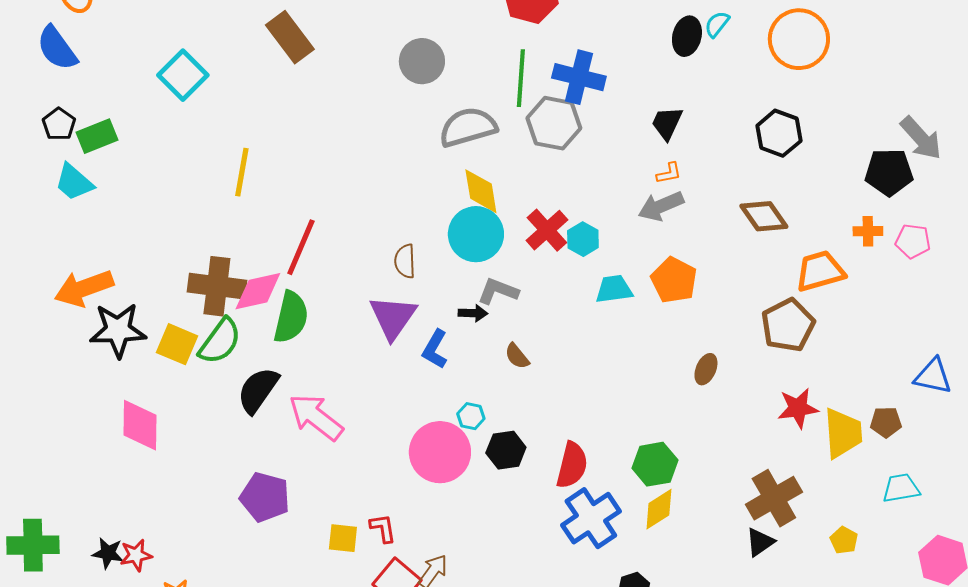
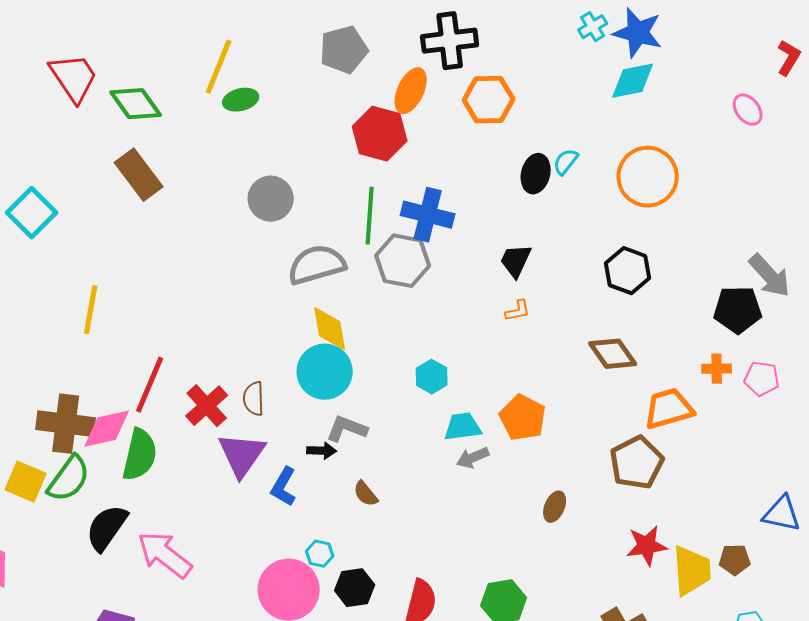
gray arrow: (661, 206) -> (473, 458), moved, size x0.7
red cross: (547, 230) -> (207, 406), moved

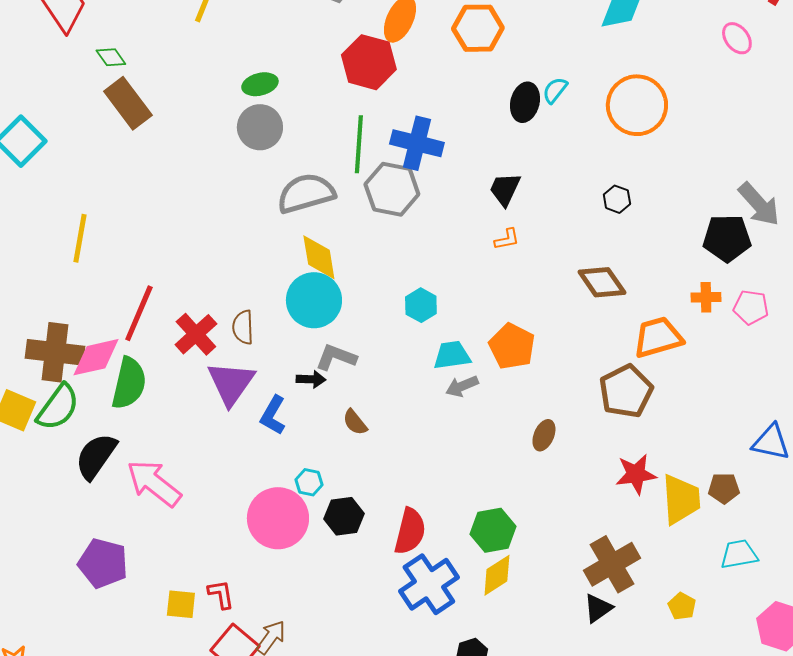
green ellipse: (241, 100) -> (260, 84), moved
green diamond: (136, 104) -> (111, 57), moved, size x0.6
black hexagon: (628, 271) -> (617, 199), size x0.6

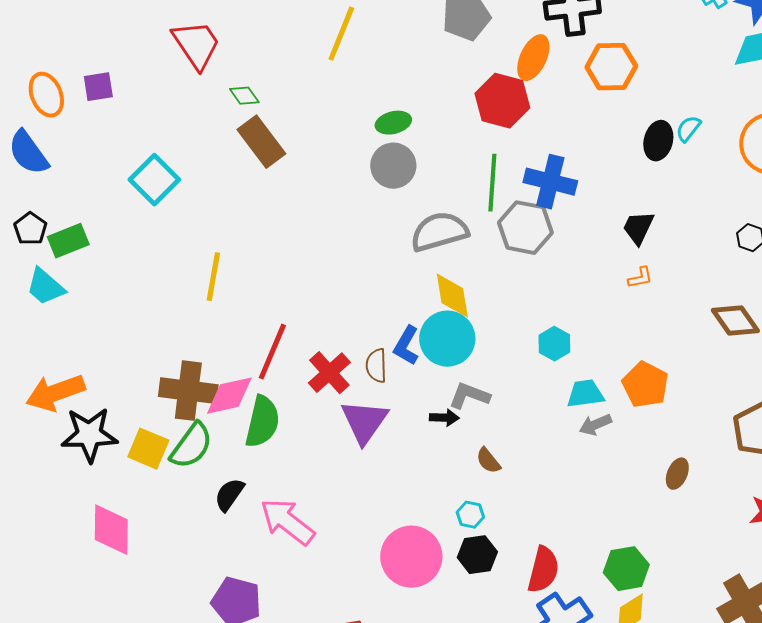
blue L-shape: (273, 415) -> (406, 346), moved
black semicircle: (96, 456) -> (229, 495), size x0.7
cyan hexagon: (309, 482) -> (470, 515), moved

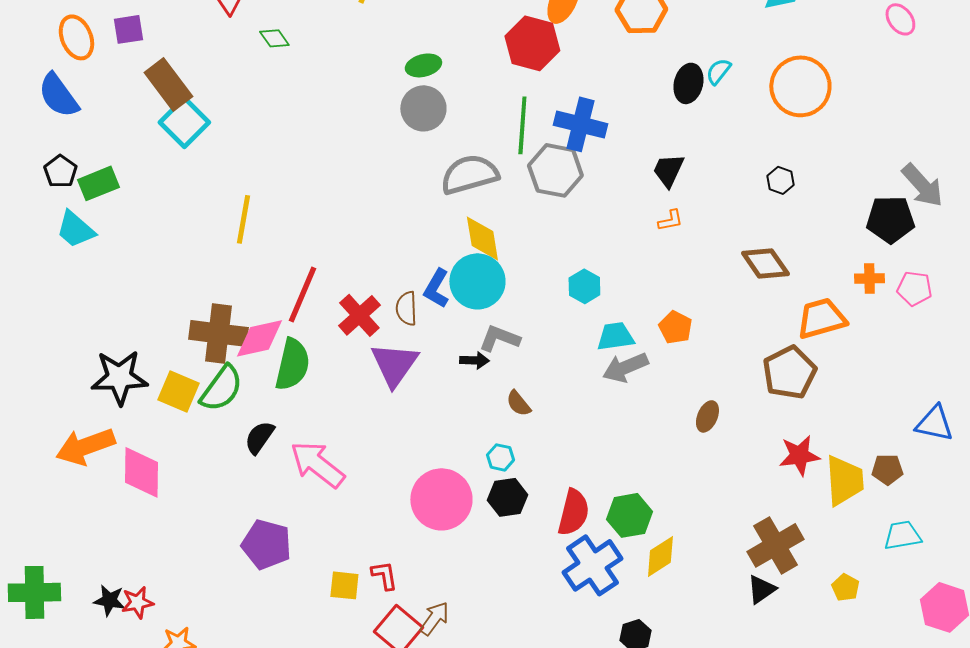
brown rectangle: (261, 142) -> (168, 84), moved
orange pentagon: (645, 385) -> (675, 327), size x0.7
orange arrow: (55, 393) -> (85, 446), moved
gray arrow: (595, 425) -> (625, 367), size x1.4
green hexagon: (626, 569) -> (629, 515), moved

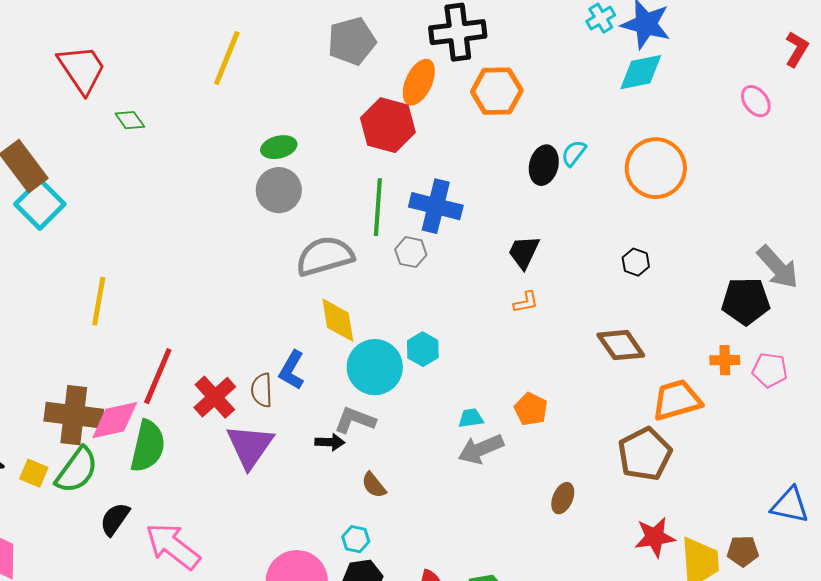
gray hexagon: (555, 170) -> (411, 252), size x0.6
cyan circle: (477, 281) -> (375, 367), moved
cyan hexagon: (584, 286) -> (423, 349), moved
cyan trapezoid: (615, 336) -> (471, 418), size x0.7
yellow square: (178, 391) -> (34, 473), size x0.7

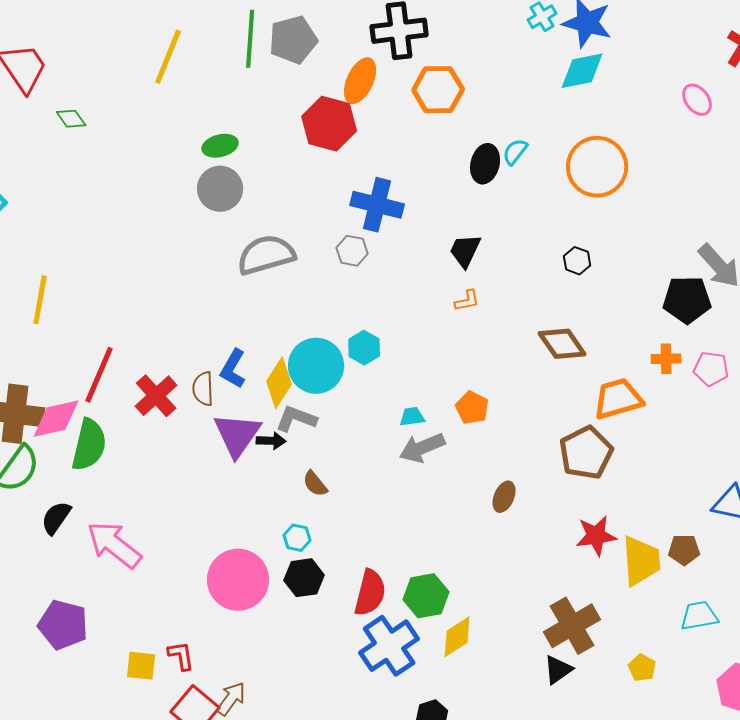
green line: (378, 207) -> (250, 39), moved
yellow diamond: (338, 320) -> (279, 383), moved, turned 42
purple triangle: (250, 446) -> (237, 435), moved

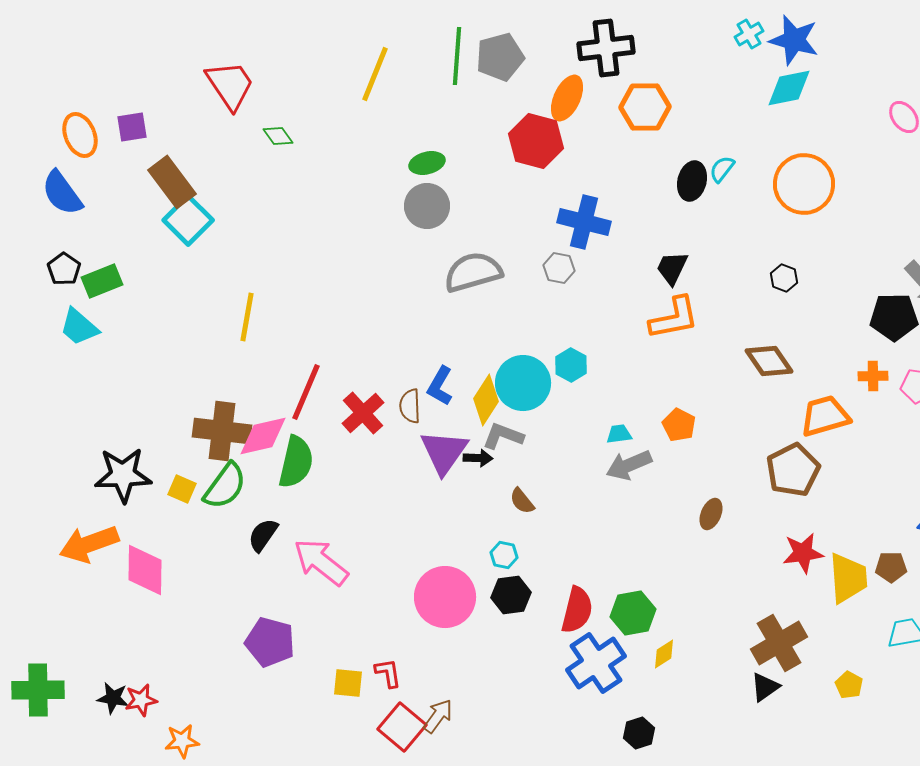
orange L-shape: (467, 301) -> (674, 318), size x2.0
yellow diamond: (457, 637) -> (664, 654), size x0.7

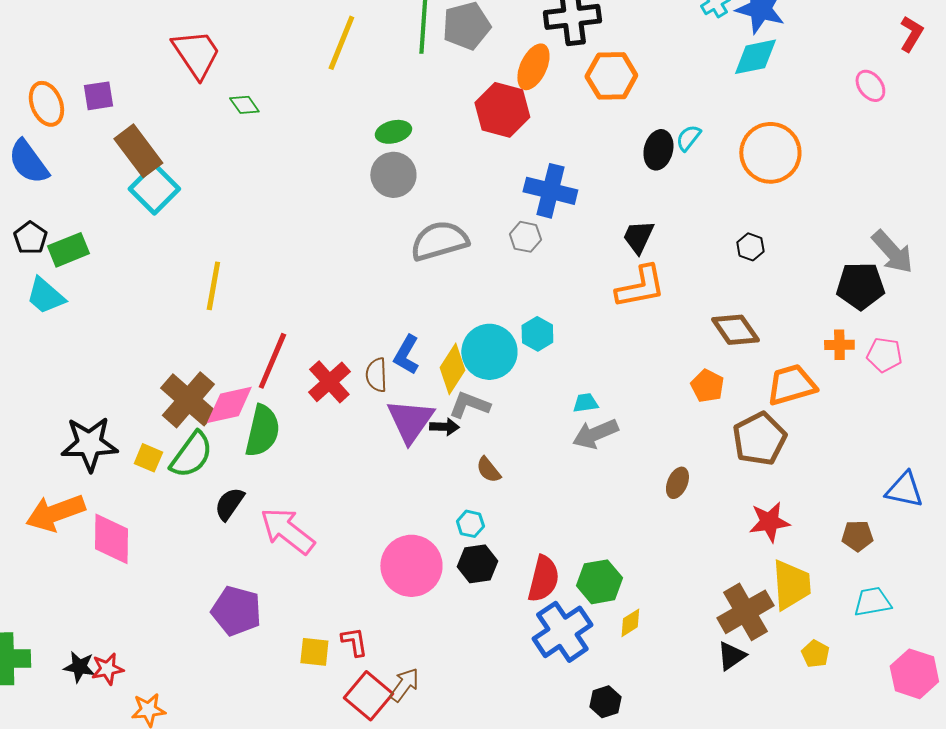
orange pentagon: (679, 425) -> (707, 386), moved
brown cross: (222, 431) -> (188, 400), turned 34
yellow trapezoid: (848, 578) -> (791, 585), moved

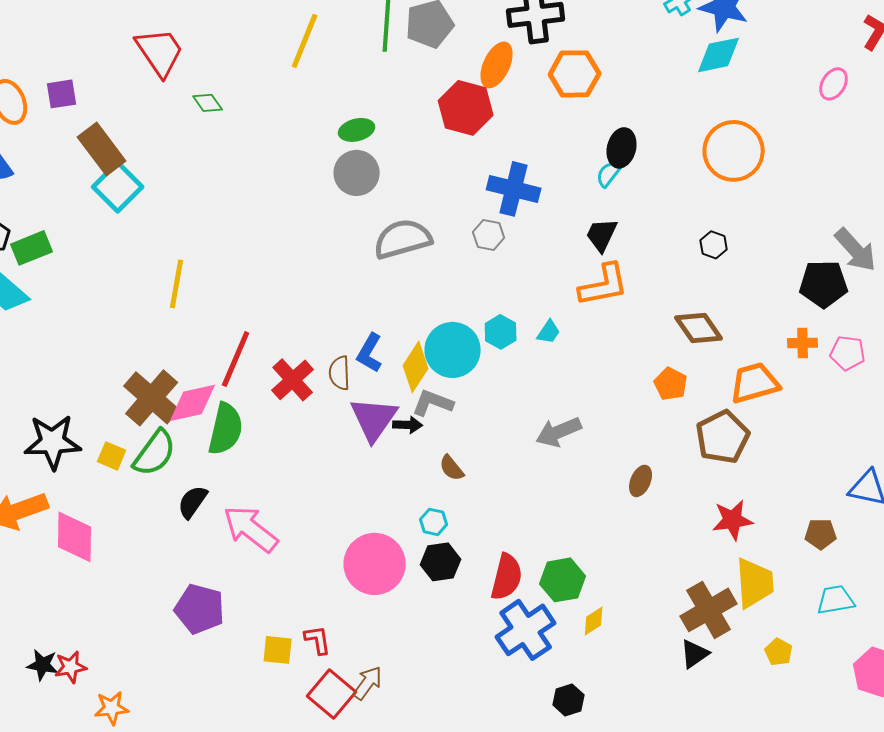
pink ellipse: (870, 86) -> (834, 84), turned 68
cyan semicircle: (688, 138) -> (609, 174), moved
cyan trapezoid: (585, 403) -> (549, 332), moved, turned 132

